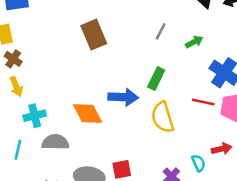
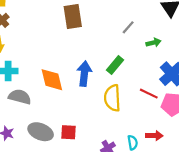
blue arrow: (123, 97) -> (84, 74), turned -100

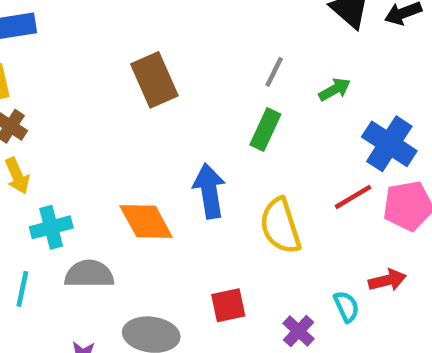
green rectangle: (115, 65) -> (265, 129), moved
red line: (149, 94) -> (353, 197), turned -42
red square: (69, 132) -> (228, 305), moved

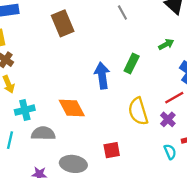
gray line: (274, 72) -> (122, 13), moved, turned -56
brown rectangle: (154, 80) -> (63, 23), moved
blue arrow: (209, 191) -> (102, 76), moved
purple cross: (299, 331) -> (168, 119), moved

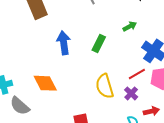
blue arrow: (102, 76) -> (64, 43), moved
gray semicircle: (43, 133) -> (20, 106), turned -140

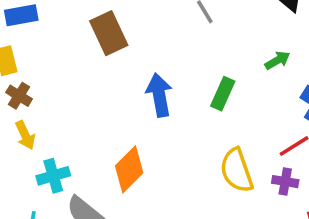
orange diamond: (45, 83) -> (129, 169), turned 75
purple cross: (131, 93) -> (285, 182), turned -32

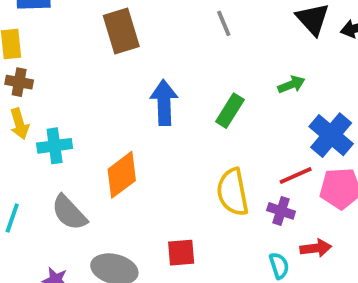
brown cross: (19, 96) -> (19, 82), turned -30
cyan cross: (53, 176) -> (55, 146), moved

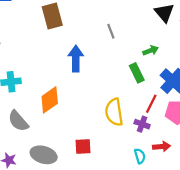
gray line: (224, 23) -> (111, 31), moved
green rectangle: (230, 111) -> (137, 73), moved, turned -60
red line: (296, 175) -> (151, 104), turned -42

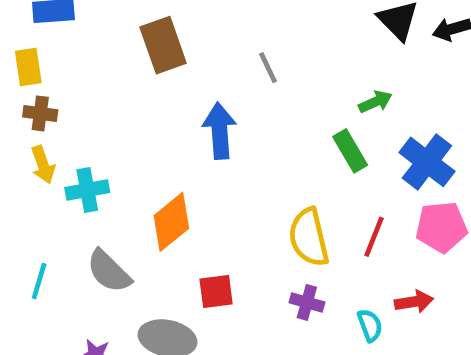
gray line: (111, 31) -> (268, 68), moved
red line: (151, 104) -> (374, 237), moved
purple cross: (142, 124) -> (307, 302), moved
red square: (83, 147) -> (216, 291), moved

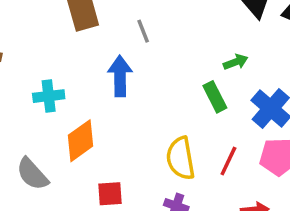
gray line: (268, 68) -> (143, 31), moved
cyan cross: (87, 190) -> (49, 96), moved

